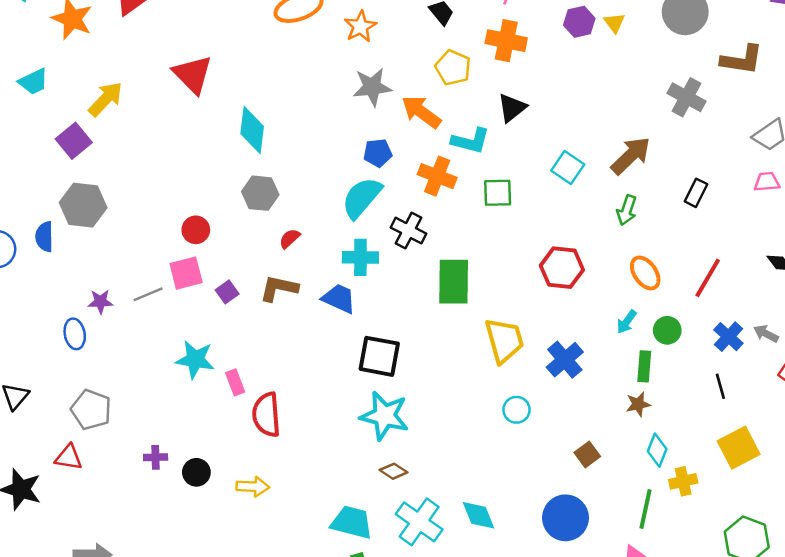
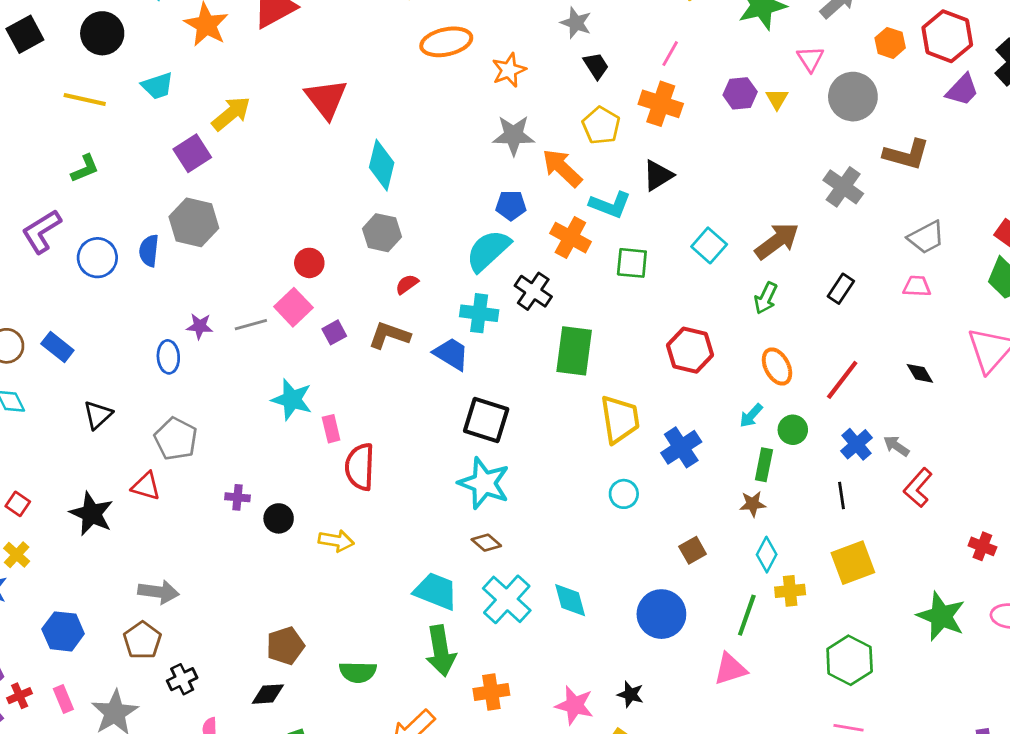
pink square: (186, 273) -> (293, 307), turned -36

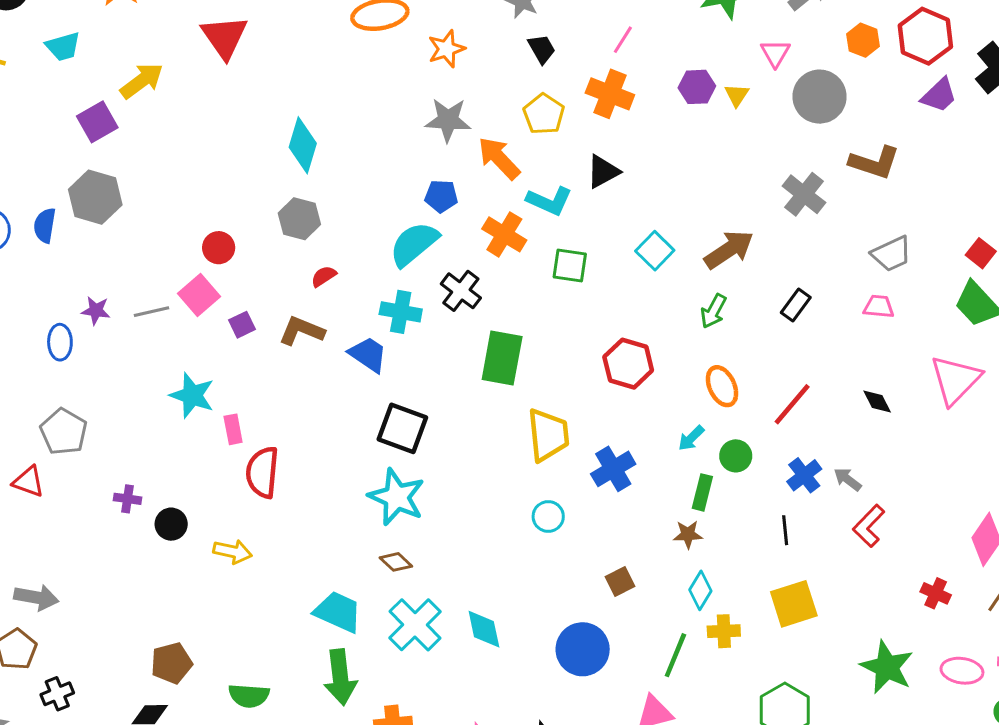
red triangle: (326, 99) -> (224, 37), moved

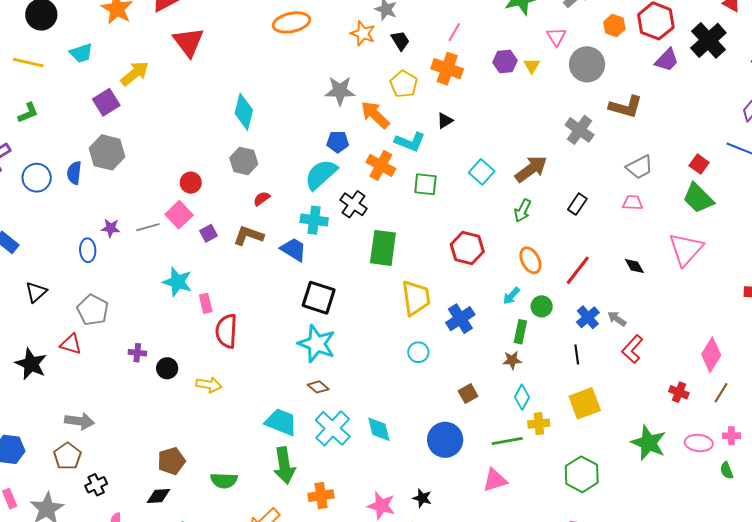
orange star: (447, 49) -> (363, 33), moved, turned -30
black triangle: (603, 172) -> (445, 121), size x0.7
green line: (675, 655) -> (507, 441), turned 60

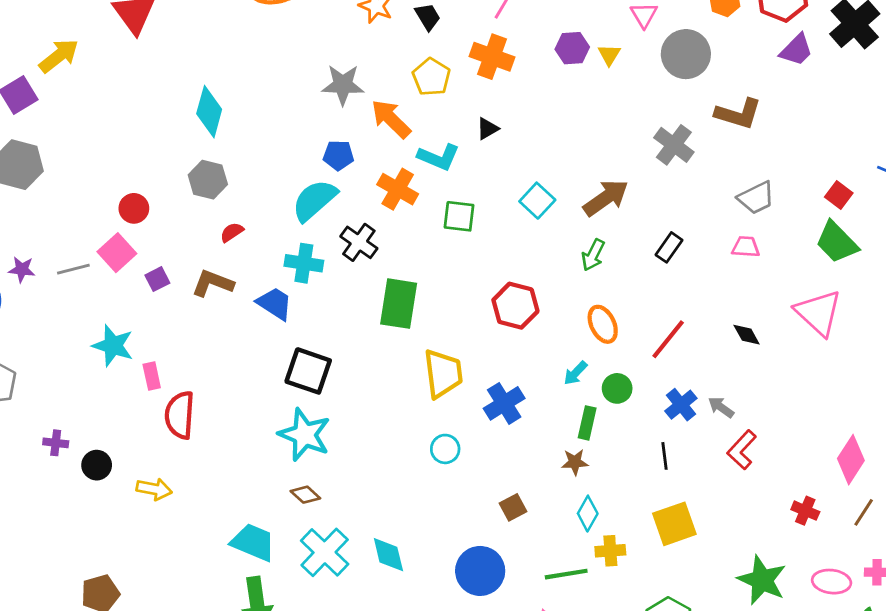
pink triangle: (686, 249) -> (818, 313), turned -30

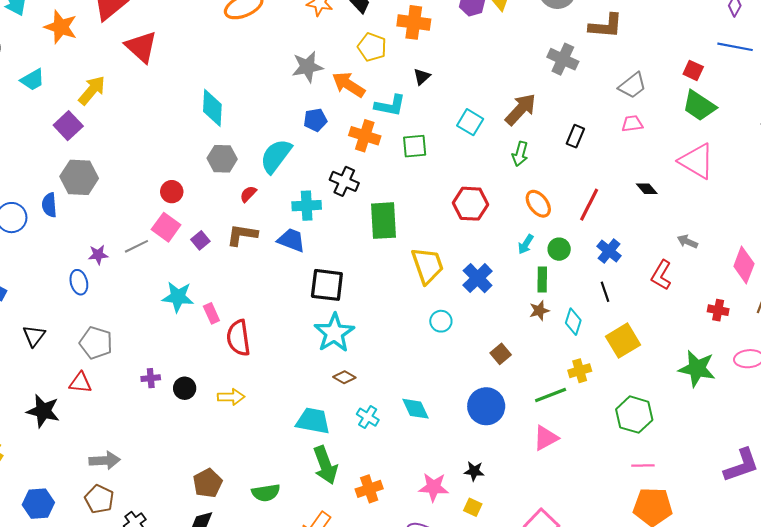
cyan semicircle: (314, 200) -> (276, 156), moved
gray arrow: (721, 407) -> (687, 242), moved
cyan star: (305, 435) -> (334, 333), turned 30
cyan diamond: (588, 514) -> (573, 322), moved
cyan cross: (325, 552) -> (368, 417), size x0.6

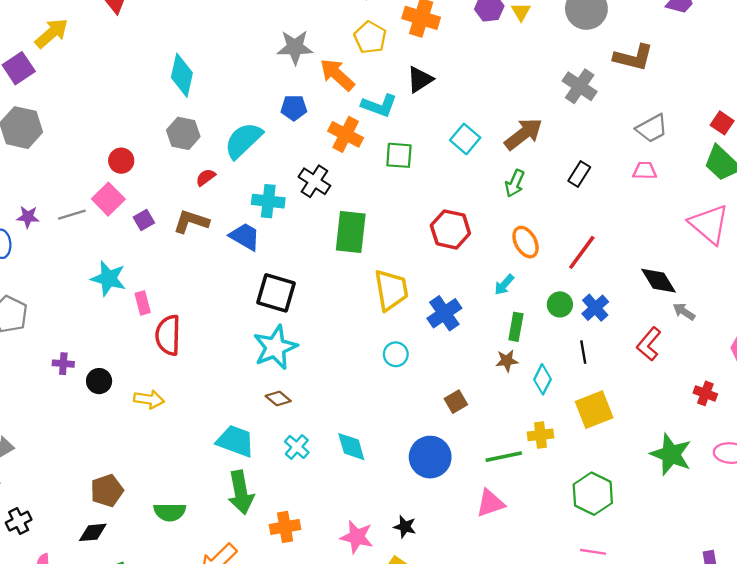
black triangle: (422, 77) -> (420, 79), size x1.4
black diamond: (647, 189) -> (658, 281), moved, size x1.5
green circle: (559, 249) -> (560, 304), moved

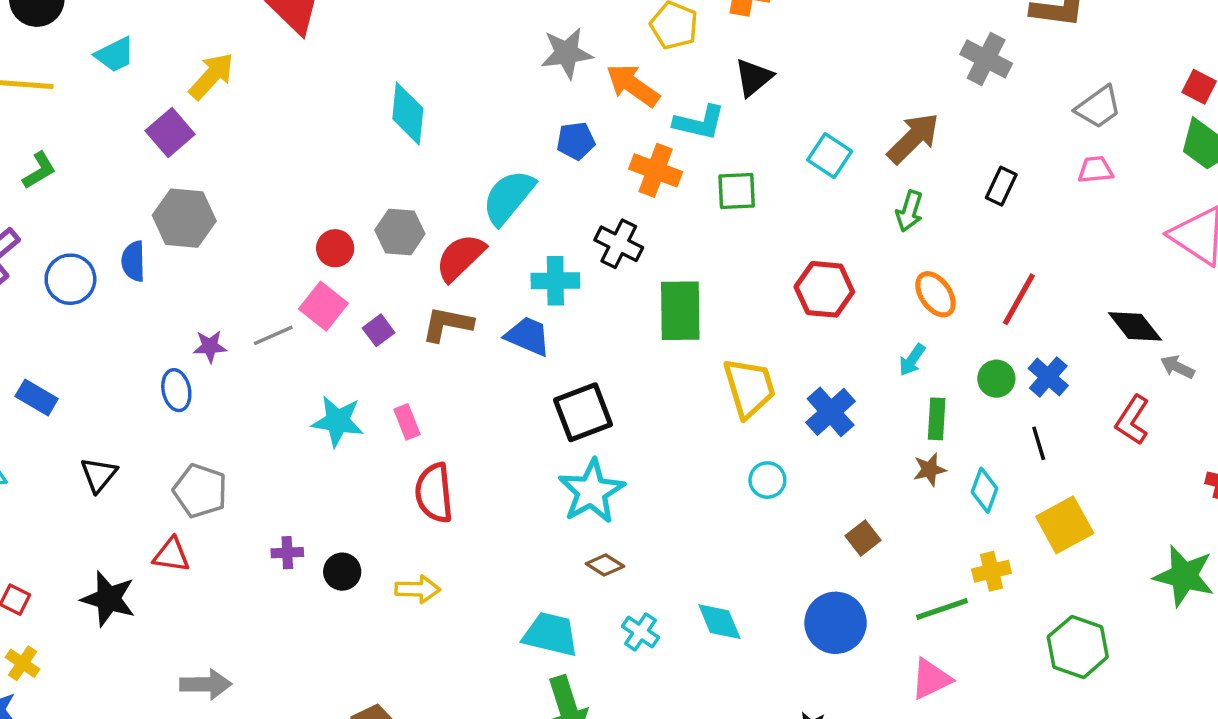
gray hexagon: (183, 133) -> (400, 232), moved
red semicircle: (206, 177) -> (460, 257), size x1.8
black square: (276, 293) -> (583, 412), turned -30
pink rectangle: (143, 303) -> (407, 422), moved

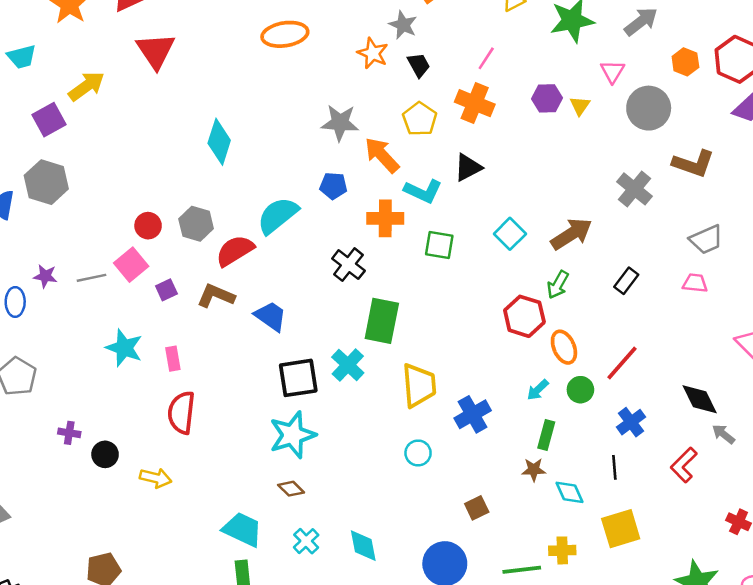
orange cross: (656, 170) -> (385, 218), turned -32
cyan cross: (555, 281) -> (348, 365), moved, turned 32
red hexagon: (824, 289) -> (524, 316), moved
green circle: (996, 379) -> (580, 390), moved
cyan diamond: (985, 490) -> (569, 492), turned -56

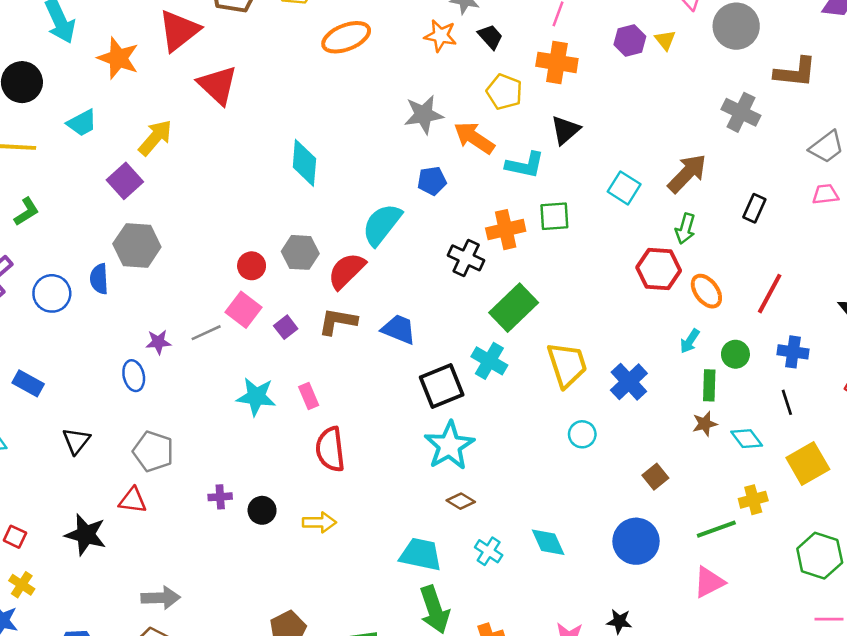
orange cross: (385, 218) -> (506, 230), moved
green rectangle: (382, 321) -> (514, 308), turned 48
green circle: (580, 390) -> (735, 354), moved
blue cross: (631, 422) -> (793, 352), turned -32

